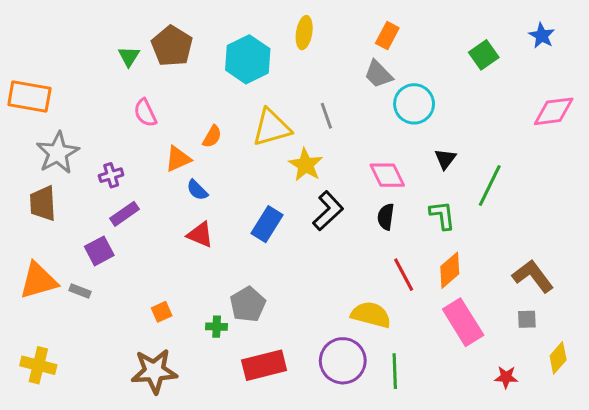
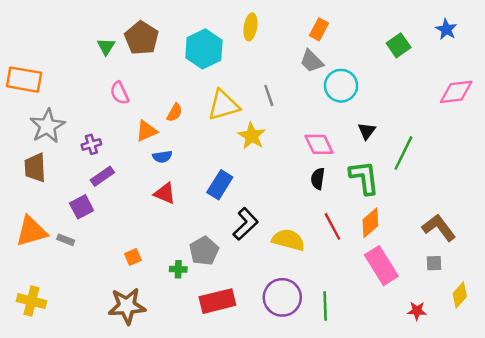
blue semicircle: (197, 190) -> (162, 157), turned -54
black L-shape: (328, 211) -> (246, 224), moved
green L-shape: (442, 215) -> (364, 177), size x1.4
yellow semicircle: (371, 315) -> (288, 240), moved

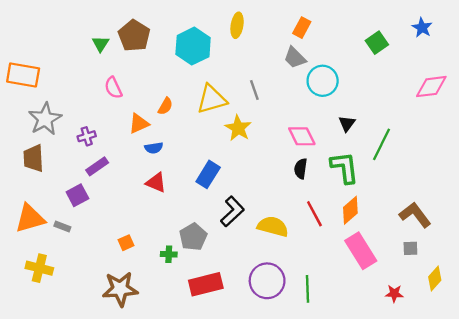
yellow cross: (31, 301) -> (39, 268), moved

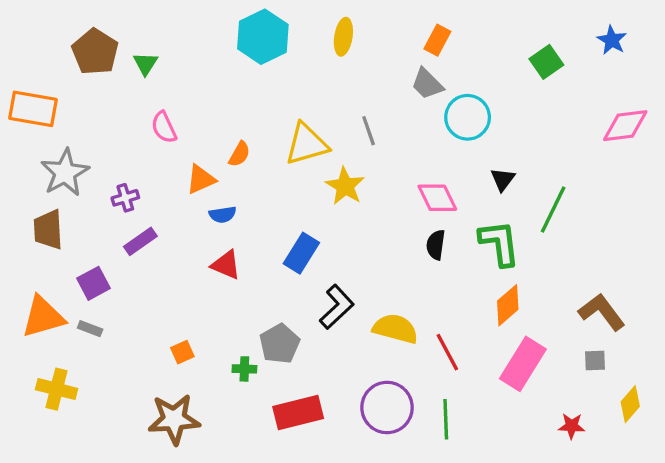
brown pentagon: (134, 36) -> (95, 52), moved
cyan hexagon: (193, 46) -> (263, 37), moved
purple square: (77, 195) -> (93, 283), moved
red line: (314, 214) -> (447, 352), moved
pink rectangle: (361, 251) -> (523, 364), turned 64

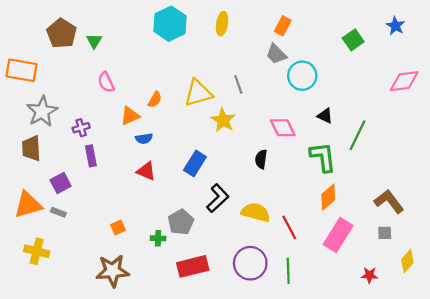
black triangle: (503, 179) -> (325, 116), turned -42
purple rectangle: (140, 241) -> (91, 156), turned -66
black semicircle: (436, 245) -> (261, 159), moved

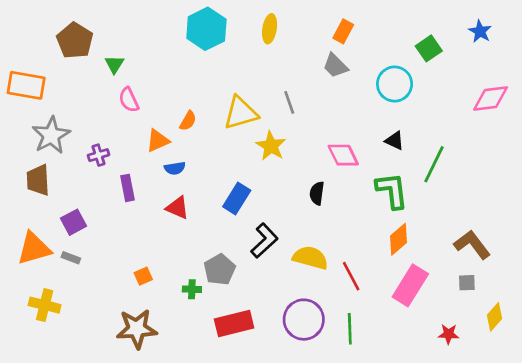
green triangle: (94, 41) -> (114, 64), moved
cyan circle: (302, 76) -> (395, 84), moved
purple rectangle: (91, 156) -> (127, 188), moved

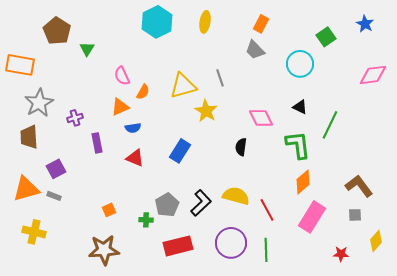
pink semicircle: (129, 100) -> (122, 76), moved
black L-shape: (264, 241) -> (201, 203), moved

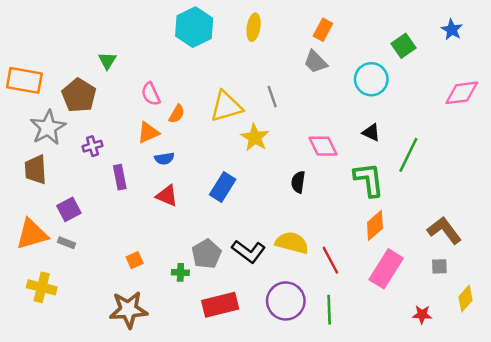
brown pentagon: (57, 31) -> (79, 95), moved
black L-shape: (201, 203) -> (249, 251), turned 80

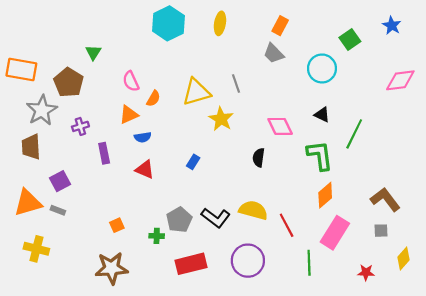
blue rectangle: (223, 187) -> (193, 162), size x0.6
green line: (329, 310) -> (309, 263), moved

